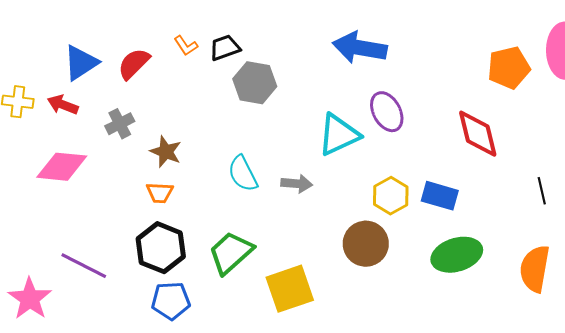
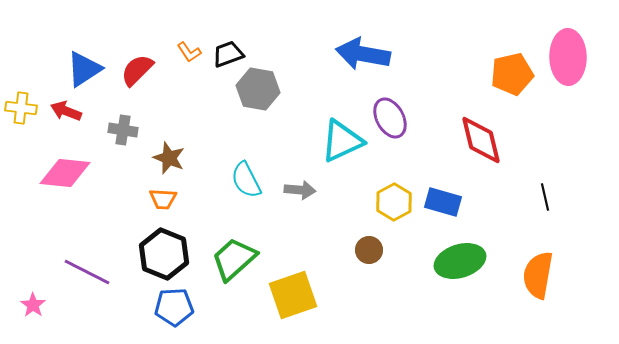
gray cross: (120, 124) -> (123, 130), turned 36
brown circle: (366, 244) -> (369, 250), size x0.6
pink star: (30, 299) -> (33, 305), size x0.6

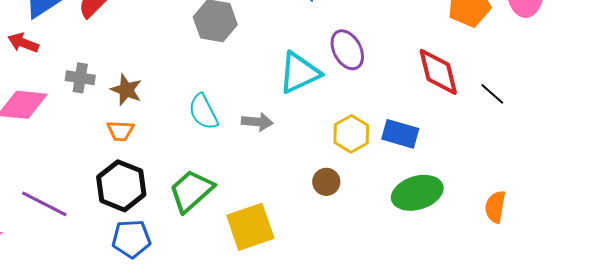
gray cross: (123, 130) -> (80, 78), moved
black line: (545, 197) -> (492, 94), moved, turned -36
orange semicircle: (538, 275) -> (495, 207), size x0.7

